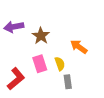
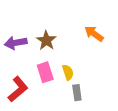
purple arrow: (14, 27) -> (16, 43), moved
orange arrow: (79, 47) -> (94, 34), moved

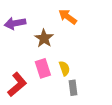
orange arrow: (94, 34) -> (68, 17), moved
purple arrow: (16, 43) -> (15, 23), moved

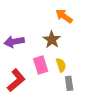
purple arrow: (15, 23) -> (14, 42), moved
brown star: (44, 38) -> (52, 40), moved

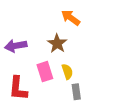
red L-shape: (16, 80) -> (18, 88), turned 135

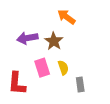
purple arrow: (16, 46) -> (27, 38), moved
gray rectangle: (76, 92) -> (80, 84), moved

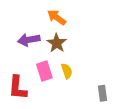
orange arrow: (66, 17) -> (57, 17), moved
gray rectangle: (80, 84) -> (102, 93), moved

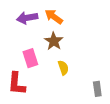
purple arrow: (29, 40) -> (27, 18), moved
pink rectangle: (44, 71) -> (30, 58), moved

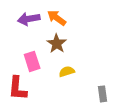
yellow semicircle: (63, 68) -> (67, 72), turned -88

